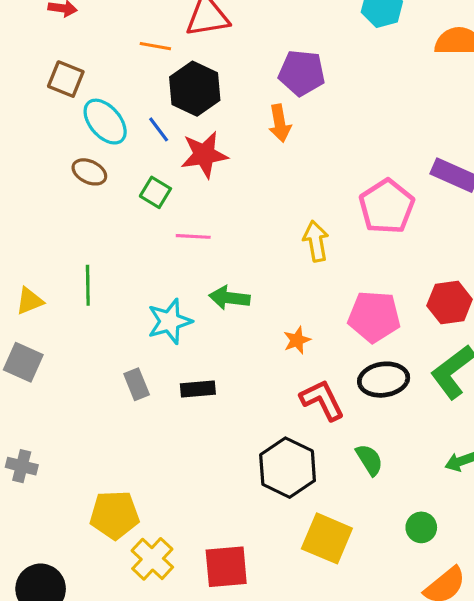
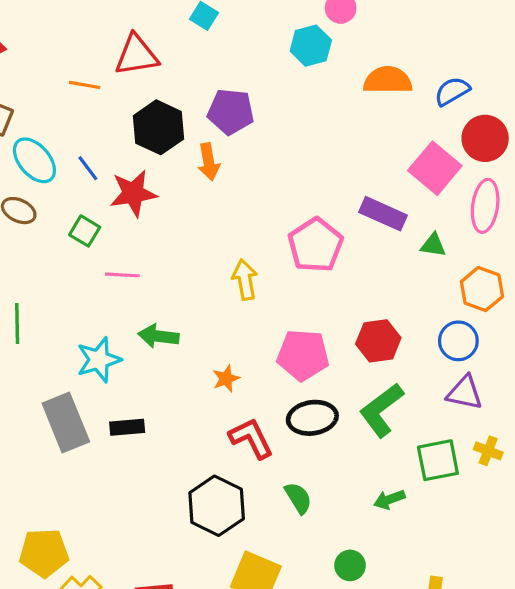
black hexagon: (195, 89) -> (158, 127), moved
gray rectangle: (137, 384) -> (66, 423), size x1.8

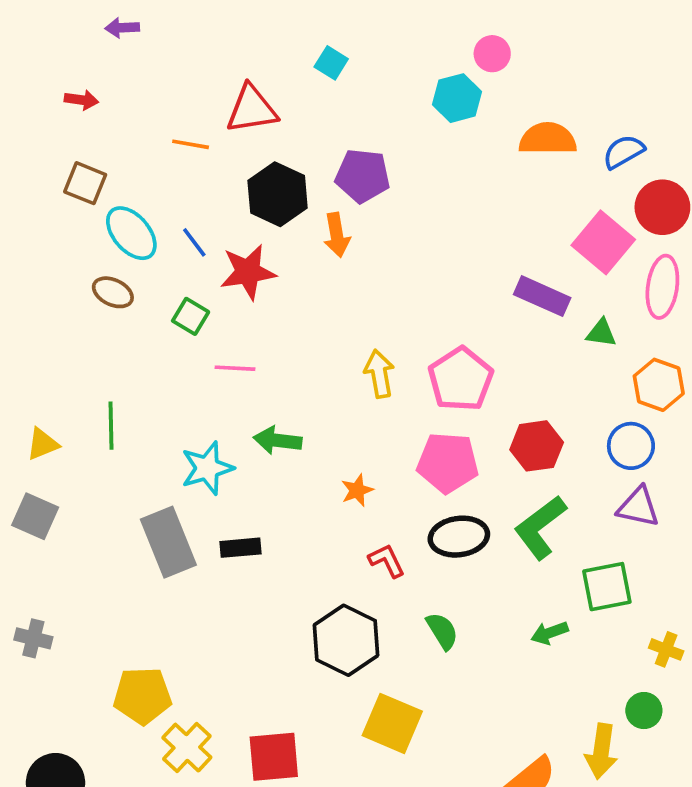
pink pentagon: (315, 245) -> (461, 379), moved
red L-shape: (251, 438) -> (387, 561), size x0.7
yellow cross: (488, 451) -> (666, 649), moved
green circle: (350, 565) -> (644, 711), moved

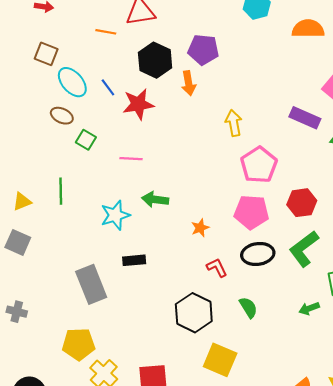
green square: (191, 316) -> (86, 140), moved
yellow arrow: (379, 374) -> (234, 123), moved
gray rectangle: (168, 542) -> (91, 284), moved

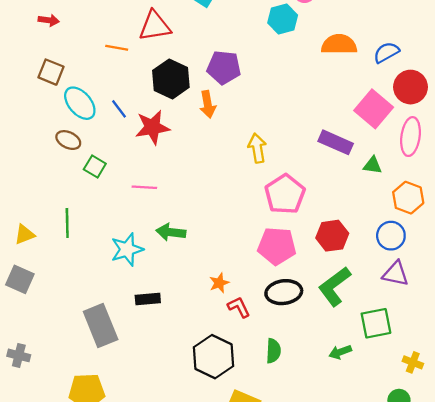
orange star: (200, 228) -> (219, 283), moved
green semicircle: (248, 307) -> (273, 351), turned 35

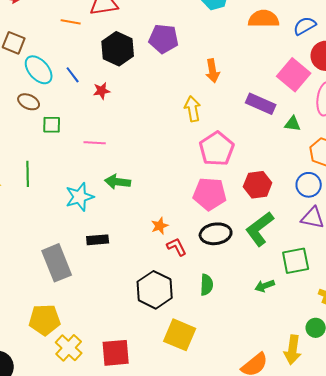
orange arrow: (208, 104) -> (213, 71), moved
red star: (152, 127) -> (102, 91), size x0.6
green square: (95, 167) -> (52, 125), turned -30

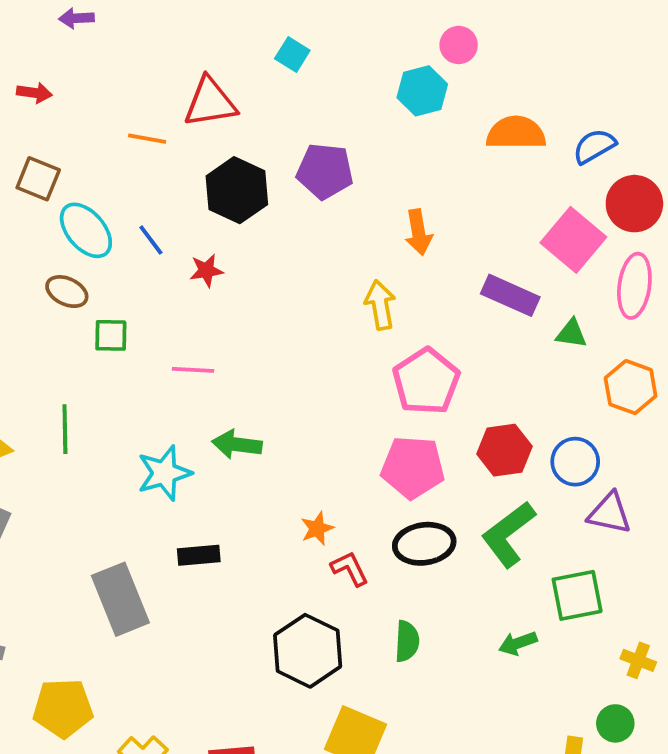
blue circle: (309, 185) -> (575, 462), moved
yellow pentagon: (45, 320) -> (63, 708), moved

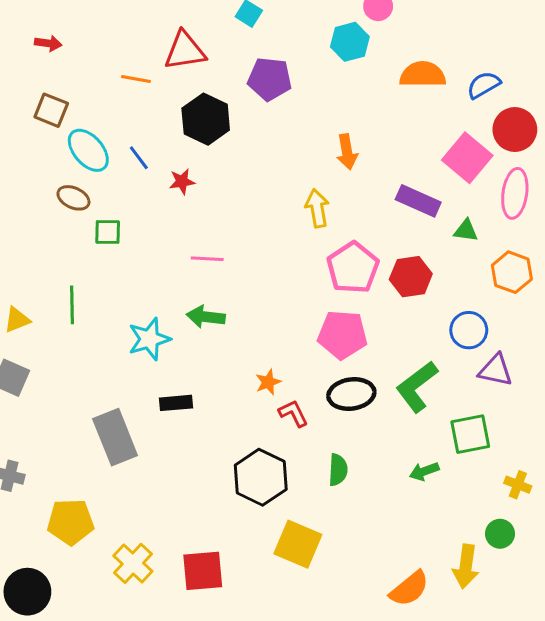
purple pentagon: (325, 171) -> (270, 79), moved
pink line: (193, 370) -> (207, 259), moved
red hexagon: (504, 450) -> (411, 277), moved

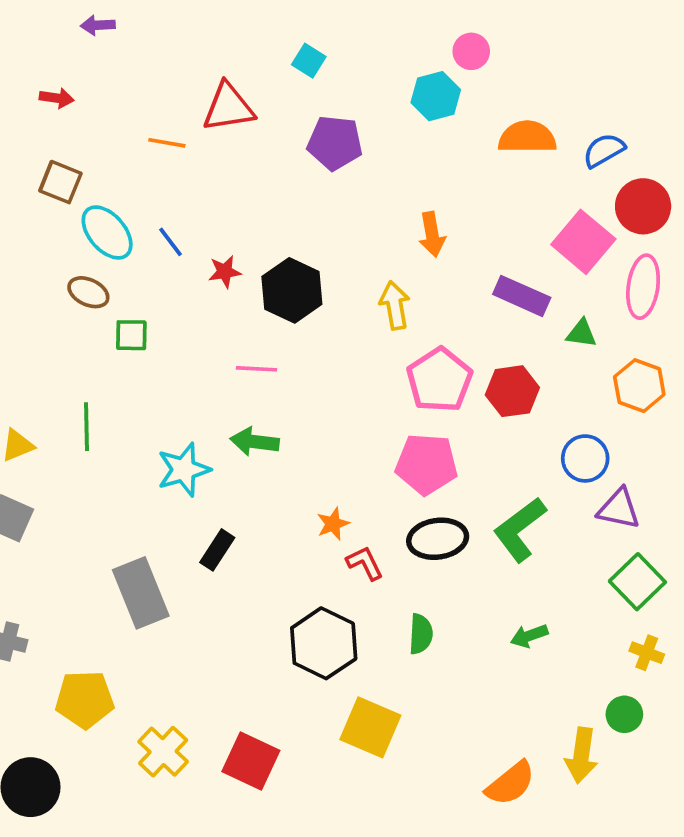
black hexagon: (206, 119) -> (292, 290), moved
black rectangle: (176, 403) -> (217, 550), turned -52
green square: (470, 434) -> (637, 582), moved, turned -33
red square: (203, 571) -> (251, 761), turned 30

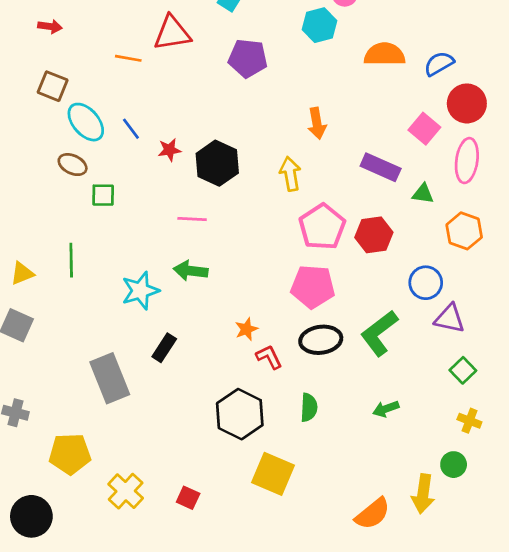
pink square: (583, 242) -> (424, 129), size x0.7
green square: (637, 582) -> (463, 370), size x0.7
red square: (251, 761) -> (188, 498), size x0.6

